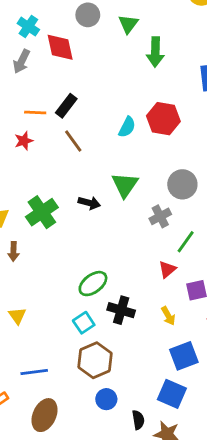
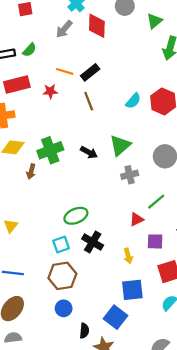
gray cross: (160, 216) -> (130, 175), moved
brown arrow: (13, 251) -> (31, 172), moved

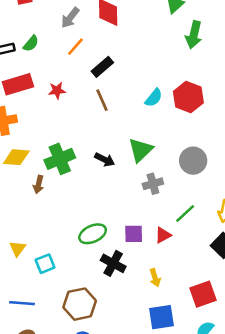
orange line: (65, 71) -> (75, 47), moved, turned -63
purple square: (155, 241) -> (134, 234), moved
cyan square: (61, 244) -> (45, 264), moved

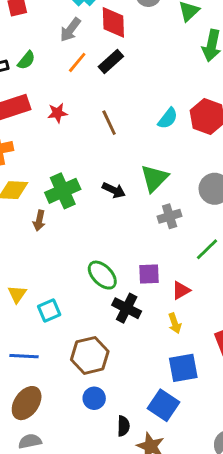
black rectangle: (102, 67) -> (111, 62), moved
green ellipse: (93, 234) -> (102, 275), turned 72
red triangle: (163, 235) -> (181, 290), moved

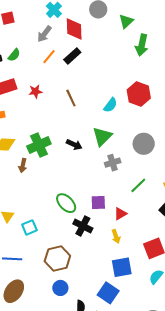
cyan semicircle: (168, 118) -> (110, 105), moved

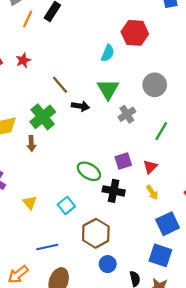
brown line: (71, 98) -> (60, 85), moved
cyan square: (29, 227) -> (66, 205), moved

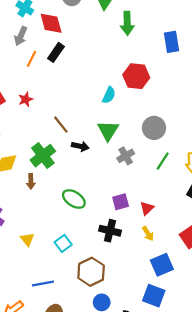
green line: (161, 131) -> (163, 161), moved
green ellipse: (89, 171) -> (74, 199), moved

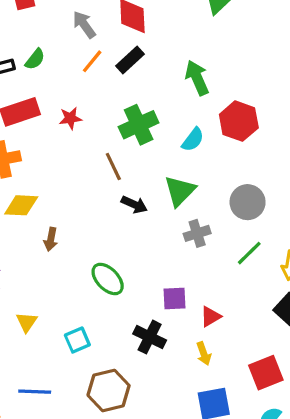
green arrow: (127, 23) -> (197, 78), moved, turned 145
gray arrow: (21, 36) -> (84, 25), turned 108
green cross: (43, 156) -> (139, 125), moved

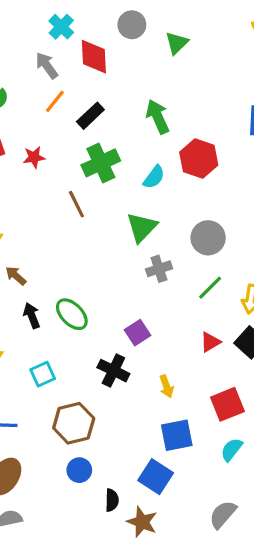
black rectangle: (130, 60) -> (90, 116), moved
black arrow: (134, 205) -> (32, 316), moved, turned -135
brown arrow: (51, 239) -> (16, 276), turned 120
purple square: (175, 298) -> (137, 333), turned -30
red triangle: (211, 317) -> (210, 342), moved

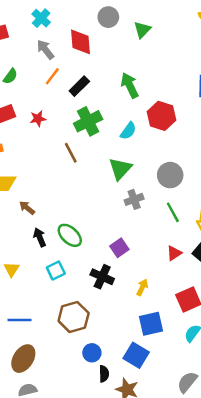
cyan cross: (61, 27) -> (41, 18), moved
green line: (210, 288) -> (173, 212), turned -72
cyan square: (43, 374) -> (56, 270), moved
yellow arrow: (166, 386) -> (142, 287), turned -133
blue circle: (79, 470) -> (92, 353), moved

